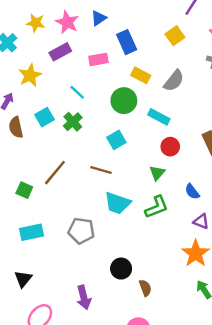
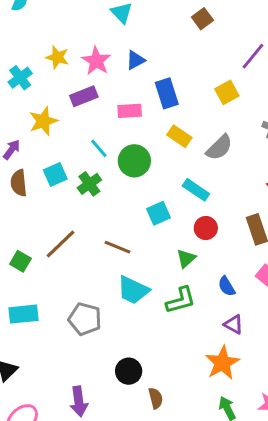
green circle: (124, 101) -> (134, 161), moved
cyan square: (116, 140) -> (158, 213), moved

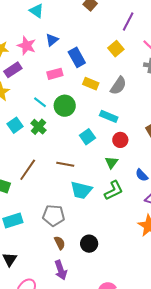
purple rectangle: (84, 96) -> (13, 70), moved
brown semicircle: (156, 398) -> (60, 243), moved

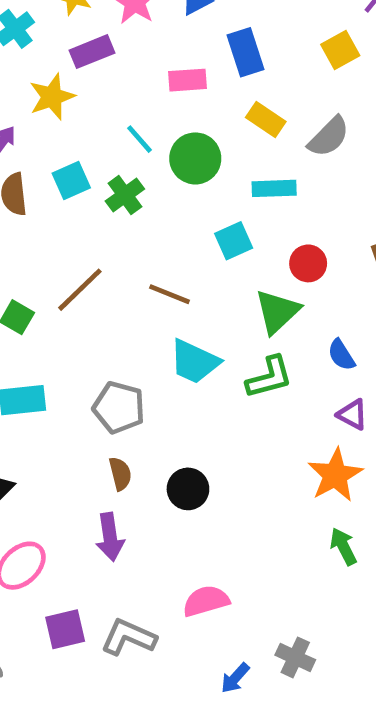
cyan rectangle: (109, 116) -> (274, 188), moved, turned -36
green triangle: (111, 162) -> (277, 311), size x1.5

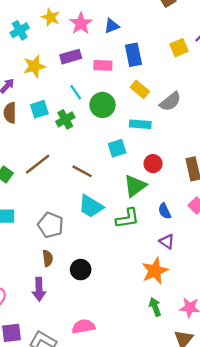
yellow square: (340, 50) -> (179, 48), moved
purple rectangle: (92, 52) -> (71, 57), moved

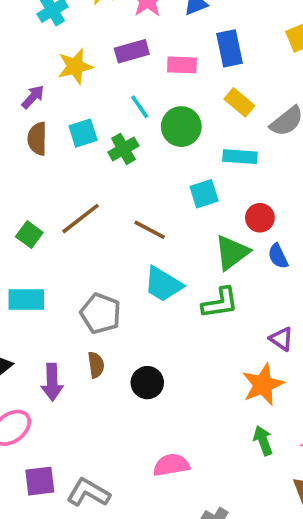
blue semicircle: (165, 211) -> (278, 256), moved
purple arrow: (39, 289) -> (52, 382), moved
pink semicircle: (83, 326) -> (171, 465), moved

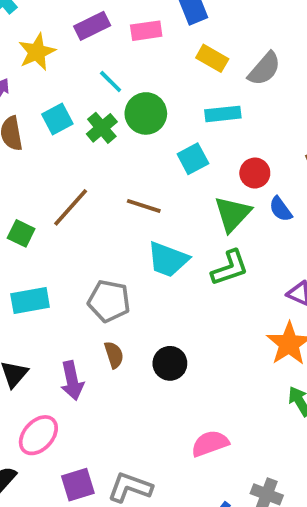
green circle: (181, 127) -> (146, 113), moved

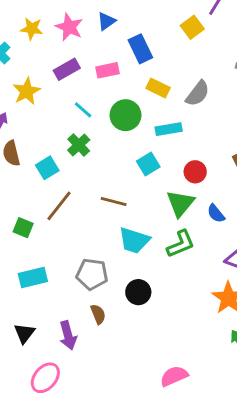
green circle: (146, 113) -> (126, 115), moved
cyan square: (57, 119) -> (47, 168), moved
blue semicircle: (281, 209) -> (216, 214), moved
black circle: (170, 363) -> (138, 292), moved

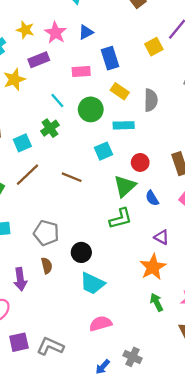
purple rectangle: (67, 69) -> (39, 60), moved
gray semicircle: (198, 93) -> (151, 100), turned -45
cyan trapezoid: (134, 240) -> (92, 283), moved

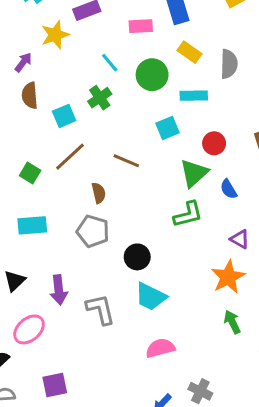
brown semicircle: (47, 266) -> (99, 193), moved
purple square: (19, 342) -> (55, 385), moved
gray L-shape: (50, 346) -> (101, 309), moved, turned 52

